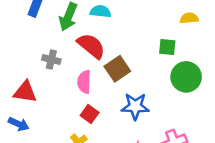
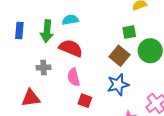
brown square: (117, 69) -> (119, 56), moved

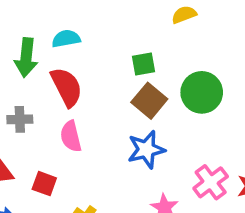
green square: (129, 32) -> (144, 64), moved
red semicircle: (71, 48) -> (67, 87), turned 40
red square: (85, 101) -> (44, 184), moved

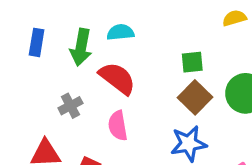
red semicircle: (67, 87) -> (117, 78), turned -30
gray cross: (20, 119) -> (70, 106), turned -30

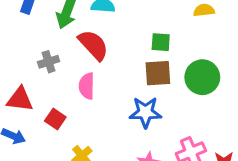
brown square: (195, 97) -> (158, 73), turned 32

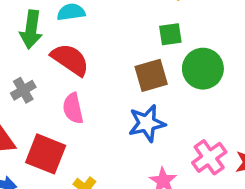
green square: (161, 42) -> (170, 34), moved
red square: (55, 119) -> (46, 154), size x1.6

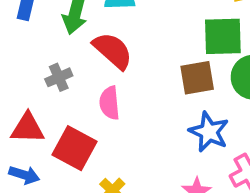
green square: (170, 34) -> (223, 36), size x1.6
blue star: (147, 123) -> (209, 132), moved, turned 30

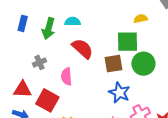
red semicircle: (113, 51) -> (83, 49), moved

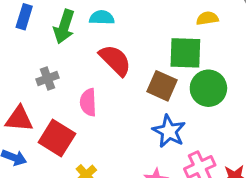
brown square: (113, 64) -> (162, 86), turned 30

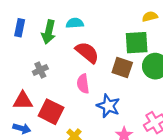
pink semicircle: (88, 102) -> (83, 84), moved
blue star: (169, 131) -> (108, 106), moved

